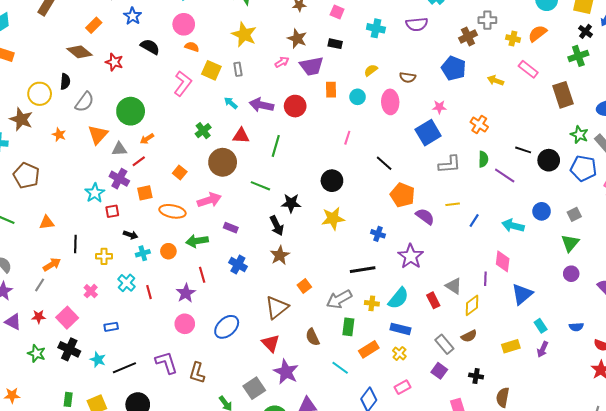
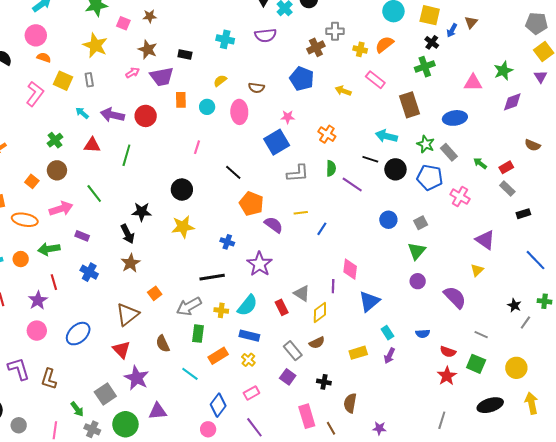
pink square: (337, 12) -> (123, 23), moved
brown circle: (223, 162) -> (57, 170), moved, size x0.7
green line: (260, 186) -> (94, 194), moved, turned 30
cyan arrow: (513, 226) -> (386, 136), moved

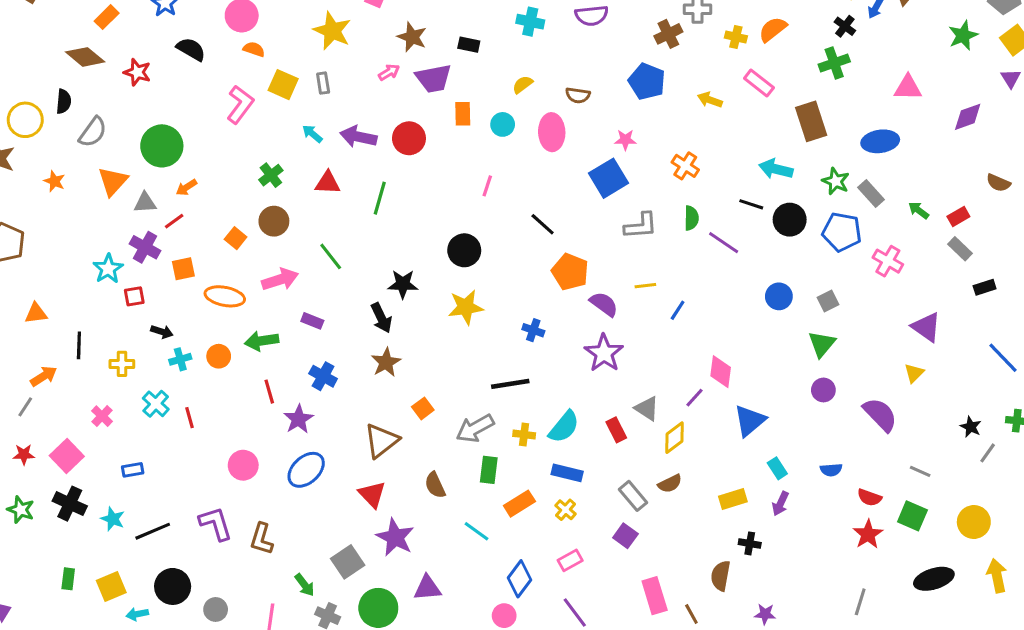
green star: (503, 71) -> (963, 35), moved
purple star: (259, 264) -> (604, 353), moved
purple line: (333, 286) -> (694, 398), turned 40
purple star: (38, 300) -> (298, 419), moved
black cross: (324, 382) -> (750, 543), moved

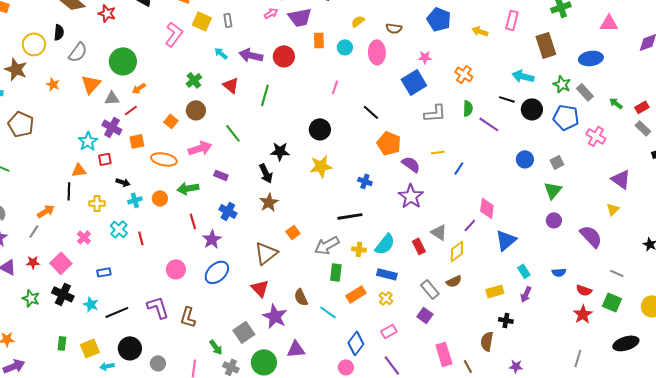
pink rectangle: (759, 83) -> (512, 20), turned 66
red triangle: (328, 183) -> (231, 85), turned 36
orange triangle: (36, 313) -> (79, 170), moved
brown semicircle: (435, 485) -> (301, 297), moved

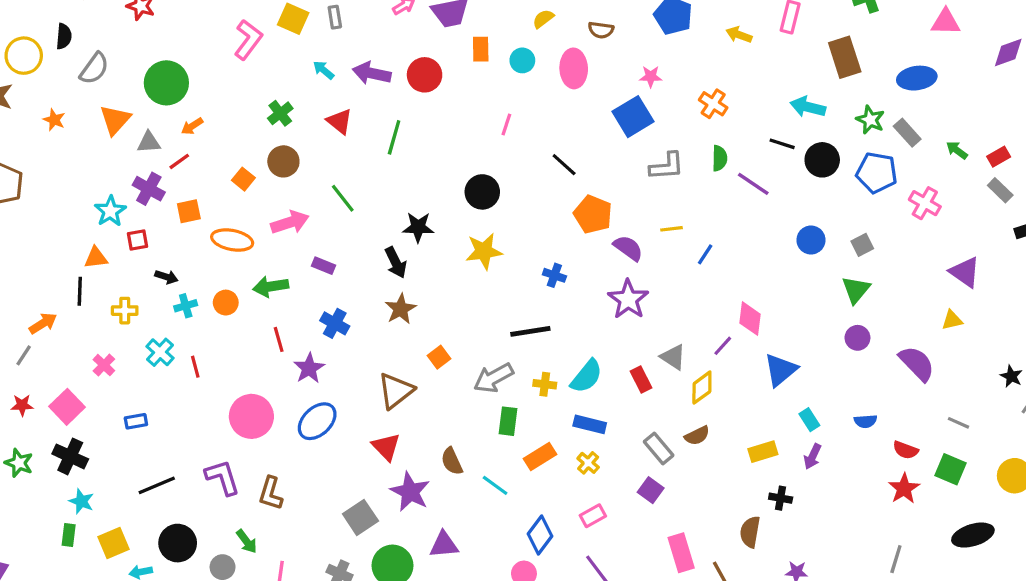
yellow triangle: (613, 209) -> (952, 320), turned 32
pink circle: (176, 269) -> (251, 416), size x1.4
cyan star: (91, 304) -> (81, 501), moved
green arrow: (216, 347) -> (247, 541), moved

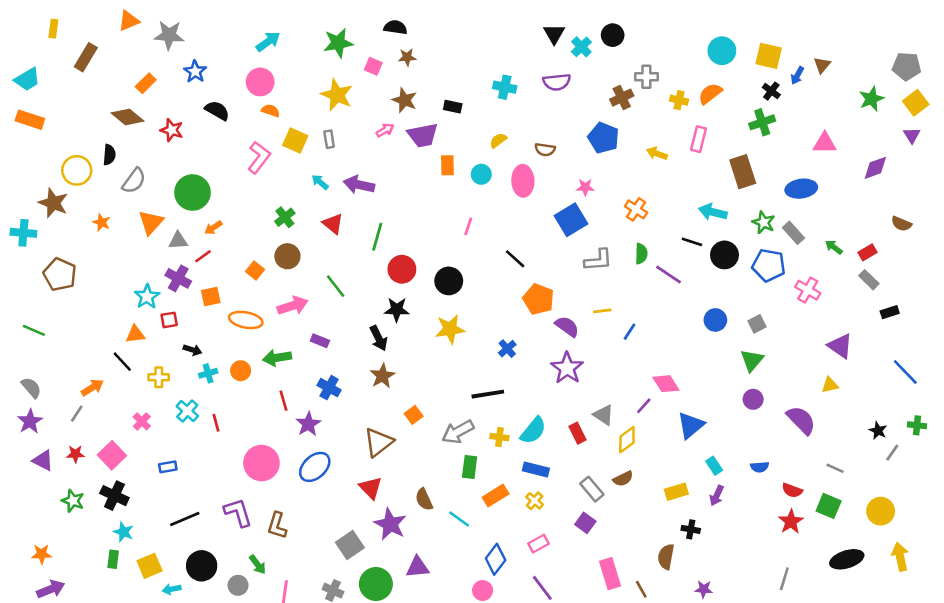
red circle: (425, 75) -> (402, 269), moved
blue cross: (554, 275) -> (507, 349), turned 30
black line: (80, 291) -> (122, 362), turned -45
pink diamond: (750, 319) -> (666, 384), turned -40

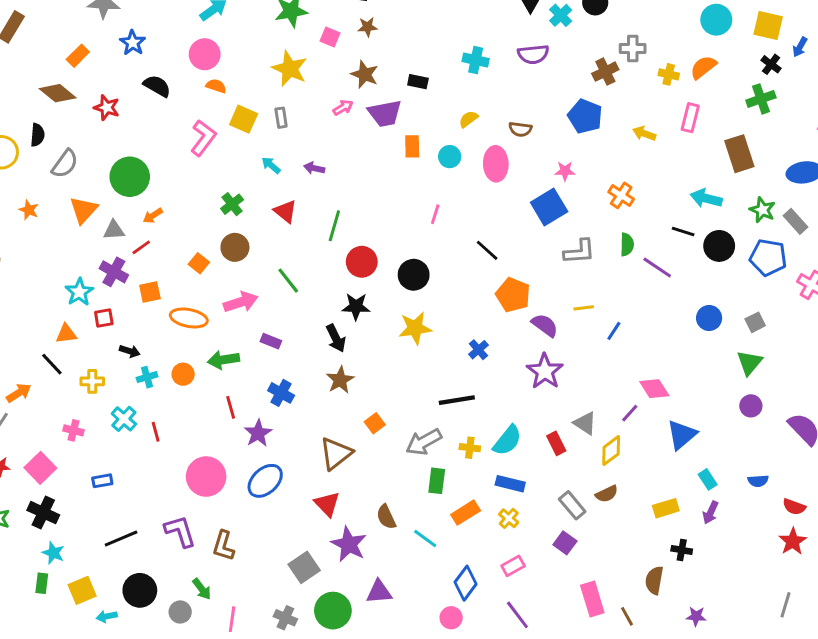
purple arrow: (359, 185) -> (314, 168), size x0.6
pink cross: (142, 421) -> (74, 430), turned -30

